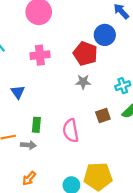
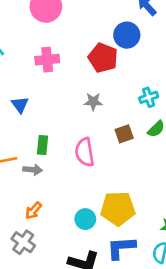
gray star: (83, 82) -> (93, 102), moved

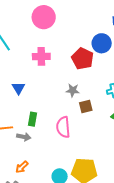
brown square: (124, 134) -> (86, 106), moved

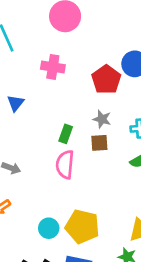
gray star: (73, 90) -> (102, 119), moved
green rectangle: (33, 119) -> (66, 134), moved

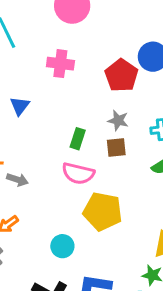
pink semicircle: (65, 164) -> (78, 173), turned -80
yellow pentagon: (82, 226) -> (103, 211), moved

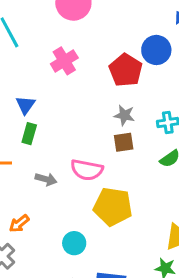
pink cross: (60, 64) -> (64, 61), turned -36
green rectangle: (78, 139) -> (29, 134), moved
gray arrow: (17, 180) -> (46, 179), moved

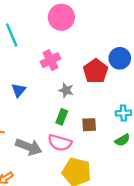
gray star: (124, 115) -> (66, 90), moved
green rectangle: (29, 134) -> (62, 117), moved
gray arrow: (46, 179) -> (29, 147), size x1.6

